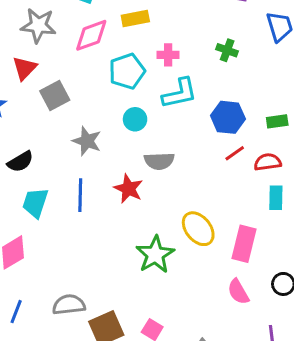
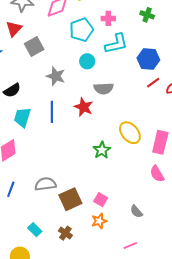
green star: (155, 255) -> (102, 150), size x0.7

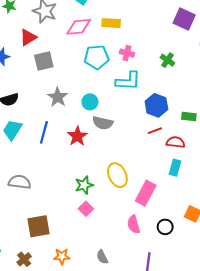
cyan circle: (87, 61) -> (90, 102), moved
gray semicircle: (45, 184) -> (20, 182), moved
pink square: (101, 200) -> (86, 209), moved

